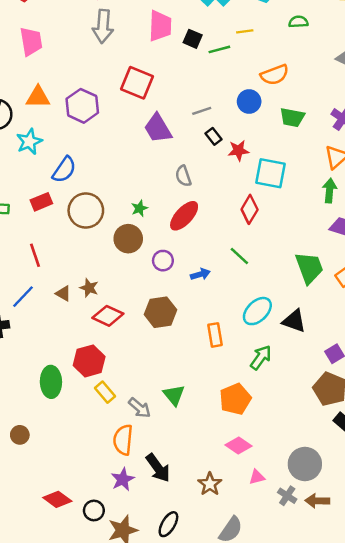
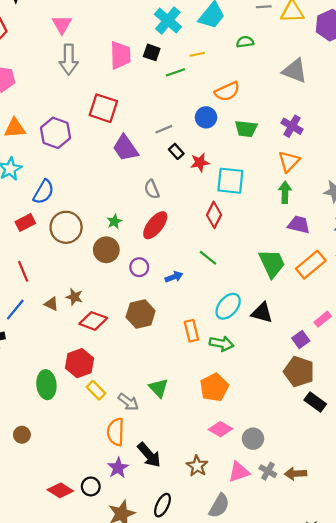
black square: (193, 39) -> (152, 52), moved
green arrow: (261, 357) -> (221, 343), moved, turned 70
gray circle: (305, 464) -> (253, 439), moved, size x0.7
pink triangle: (257, 477) -> (239, 472), moved, size x1.5
black circle: (94, 510) -> (91, 486), moved

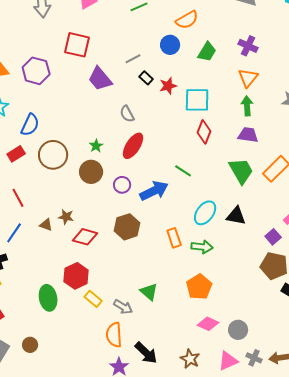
green trapezoid: (246, 129) -> (207, 52), turned -60
red diamond: (214, 215) -> (204, 132), moved
purple trapezoid: (299, 225) -> (248, 135), moved
blue arrow: (174, 277) -> (154, 191), size x1.8

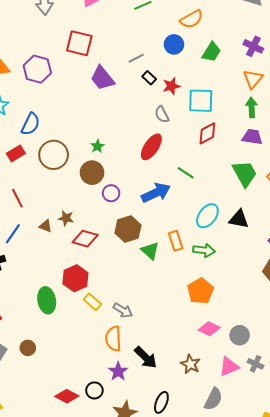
gray semicircle: (127, 114) -> (162, 114), moved
red diamond: (204, 132) -> (207, 133), turned 40
red ellipse: (133, 146) -> (151, 147), moved
purple circle: (122, 185) -> (111, 193), moved
green triangle: (149, 292) -> (150, 251), moved

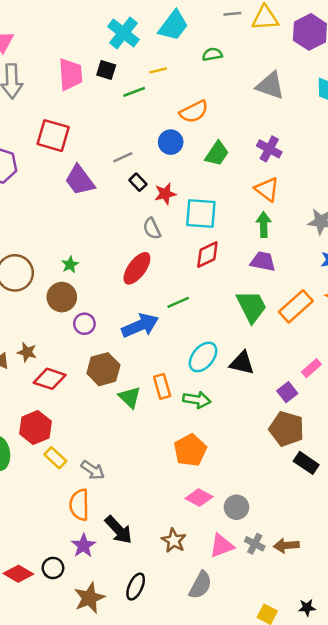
orange triangle: (253, 79) -> (267, 189), turned -35
green line: (186, 173) -> (178, 302), turned -60

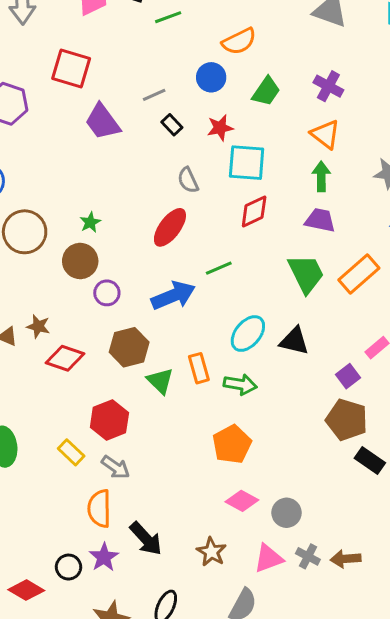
red star: (165, 194) -> (220, 128), moved
red hexagon: (35, 428) -> (109, 420), moved
black circle: (53, 568) -> (68, 567), moved

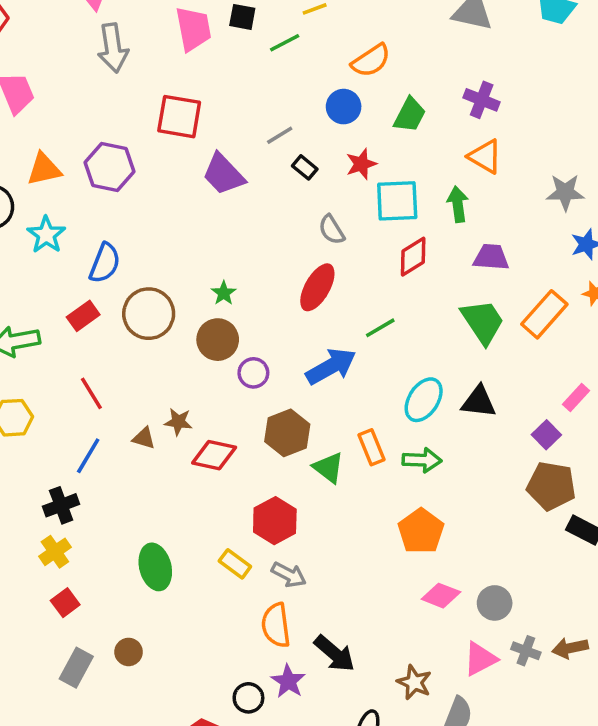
green arrow: (321, 176) -> (458, 204), moved
brown star: (212, 552) -> (414, 682), moved

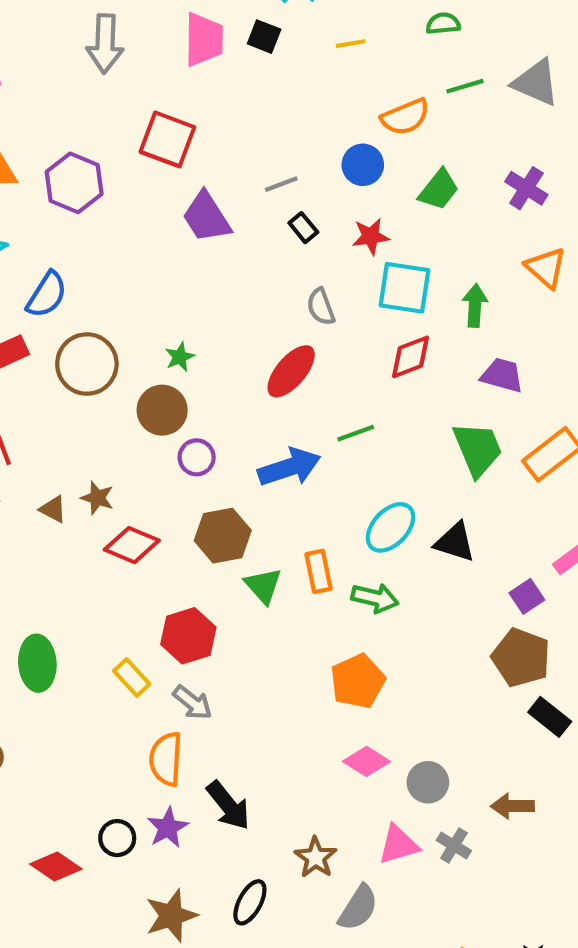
green line: (285, 43) -> (465, 86), moved
orange triangle: (485, 156) -> (546, 268), moved
brown arrow: (570, 648) -> (512, 806), moved

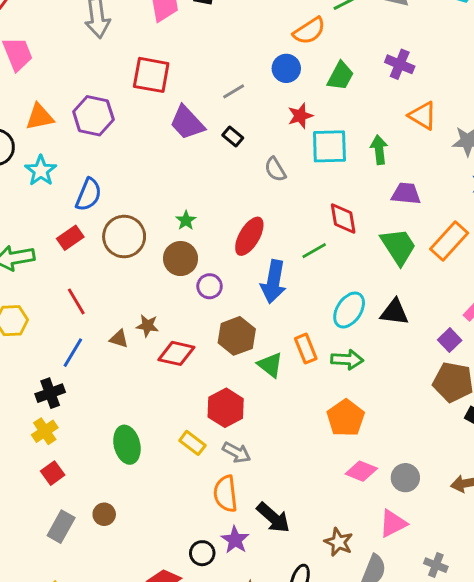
black rectangle: (303, 228) -> (233, 137), moved
red diamond: (410, 357) -> (343, 219), moved, turned -68
red ellipse: (291, 371) -> (249, 236), moved
blue arrow: (289, 467) -> (273, 282), turned 129
gray cross: (454, 845) -> (436, 565), moved

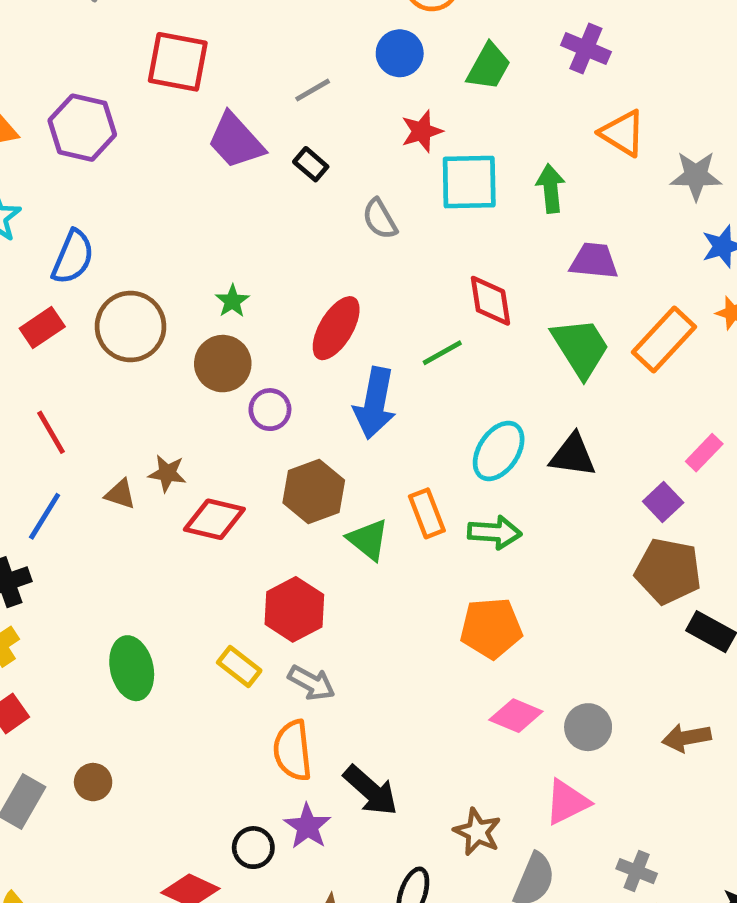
orange pentagon: (346, 418) -> (491, 628), turned 30

